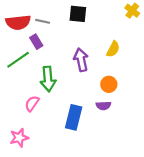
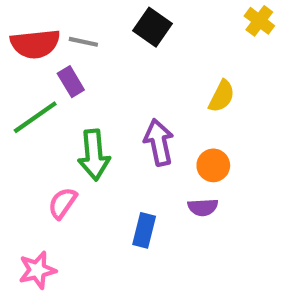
black square: (78, 14) -> (153, 27), turned 30
purple arrow: (81, 60) -> (159, 142), moved
blue rectangle: (74, 117) -> (144, 230), size x0.7

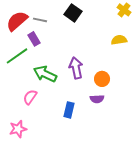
red semicircle: (35, 44) -> (17, 21), turned 145
yellow semicircle: (222, 96) -> (119, 40), moved, turned -126
green arrow: (94, 155) -> (45, 74), turned 120

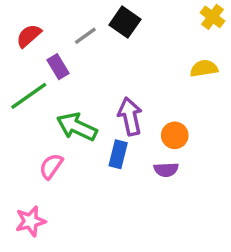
gray line: (40, 20) -> (85, 36), moved, turned -48
red semicircle: (17, 21) -> (29, 36), size x0.7
blue rectangle: (69, 110) -> (118, 154), moved

